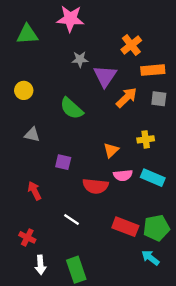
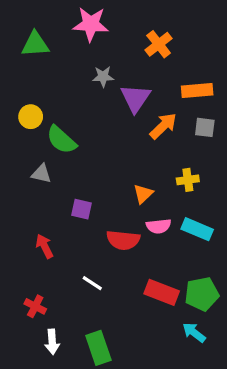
orange cross: (131, 45) -> (159, 44), moved
green semicircle: (72, 108) -> (61, 140), moved

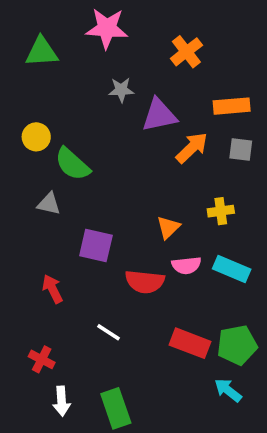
purple triangle: (135, 98) -> (159, 115), turned 44
purple square: (81, 209) -> (96, 245), size x1.4

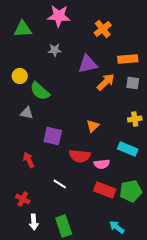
gray star: (121, 90) -> (55, 50), moved
yellow cross: (221, 211) -> (135, 119), moved
pink semicircle: (186, 265) -> (102, 164), moved
cyan arrow: (228, 390) -> (117, 227), moved

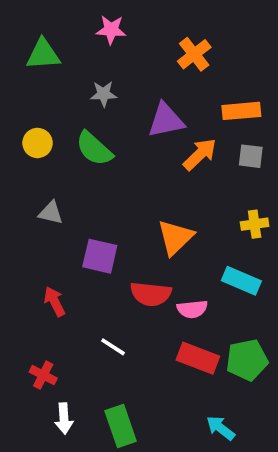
pink star: (59, 16) -> (111, 30), size x0.7
green semicircle: (40, 91) -> (94, 149), moved
orange triangle: (93, 126) -> (175, 237), size x1.5

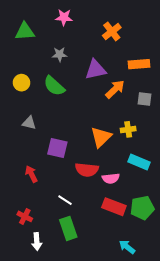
gray square: (251, 156) -> (144, 99), moved
yellow cross: (255, 224) -> (128, 129), moved
green rectangle: (121, 426) -> (68, 228), moved

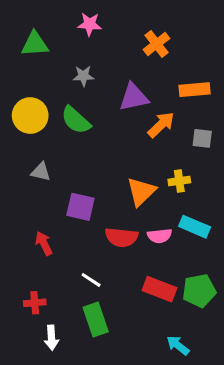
yellow circle: (21, 83) -> (30, 116), size x1.5
pink semicircle: (111, 178) -> (160, 236), moved
red cross: (25, 216) -> (35, 303), turned -32

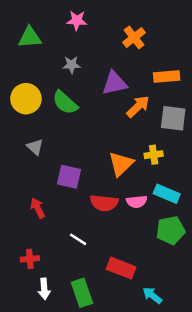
gray square: (202, 138) -> (173, 118), size x1.5
gray triangle: (41, 172) -> (35, 147), turned 30
red rectangle: (160, 289) -> (121, 268), moved
green pentagon: (199, 291) -> (171, 230), moved
green rectangle: (96, 319) -> (82, 293), moved

